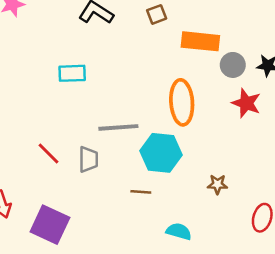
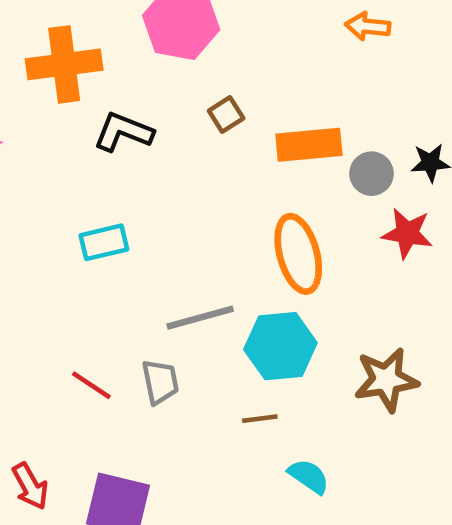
brown star: (217, 184) -> (386, 380), size x1.8
cyan semicircle: (179, 231) -> (309, 476), moved, turned 30

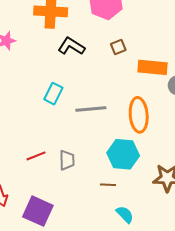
cyan rectangle: (104, 242) -> (53, 94), turned -60
gray line: (200, 318) -> (91, 109), moved
red line: (91, 385) -> (36, 156), turned -66

